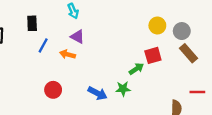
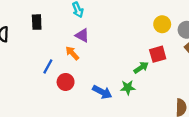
blue line: (43, 45) -> (48, 66), moved
orange arrow: (68, 54) -> (72, 53), turned 32
red circle: (53, 90) -> (66, 82), moved

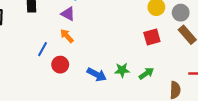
purple triangle: (82, 35) -> (68, 14), moved
green arrow: (141, 68) -> (146, 73), moved

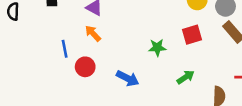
blue line: (43, 49) -> (65, 49), turned -40
green star: (122, 70) -> (157, 47), moved

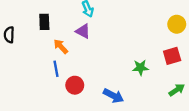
orange arrow: (93, 33) -> (61, 46), moved
green arrow: (186, 77) -> (177, 90), moved

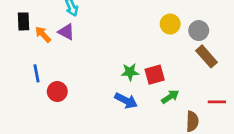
orange arrow: (61, 46) -> (43, 34), moved
red square: (172, 56) -> (155, 75), moved
blue arrow: (113, 96) -> (126, 101), moved

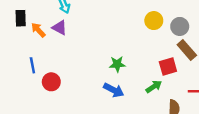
red square: (155, 75) -> (168, 67), moved

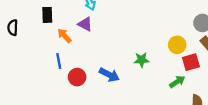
yellow circle: (154, 21) -> (177, 45), moved
orange arrow: (38, 30) -> (64, 36), moved
blue arrow: (114, 90) -> (109, 75), moved

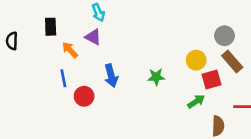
blue arrow: (109, 75) -> (111, 76), moved, turned 48

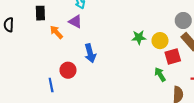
green star: (156, 77) -> (139, 37), moved
blue line: (63, 78) -> (51, 85), moved
green arrow: (196, 101) -> (160, 74), turned -88

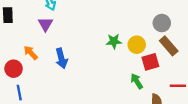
purple triangle: (75, 22) -> (45, 24), turned 32
orange arrow: (56, 32) -> (31, 53), moved
red circle: (68, 70) -> (14, 69), moved

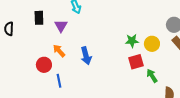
purple triangle: (45, 24) -> (61, 26), moved
red square: (150, 62) -> (136, 62), moved
blue line: (19, 93) -> (59, 81), moved

